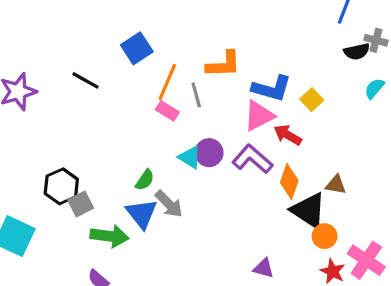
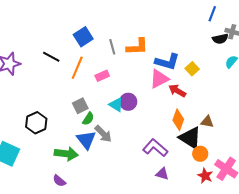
orange line: (167, 82) -> (77, 68), moved
gray line: (196, 95) -> (112, 47), moved
pink rectangle: (167, 111) -> (102, 76), turned -56
purple L-shape: (252, 159) -> (155, 148), moved
gray square: (81, 204) -> (80, 106), moved

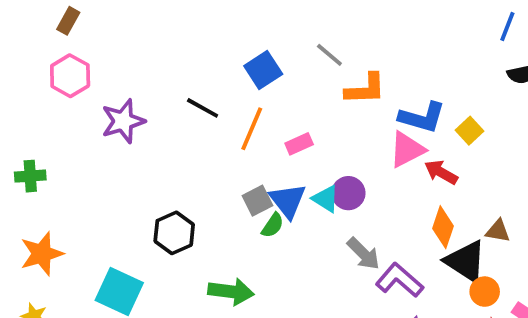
gray line: (112, 47) -> (329, 55), moved, turned -35
gray arrow: (103, 134) -> (363, 254), moved
blue triangle: (86, 140) -> (288, 201), moved

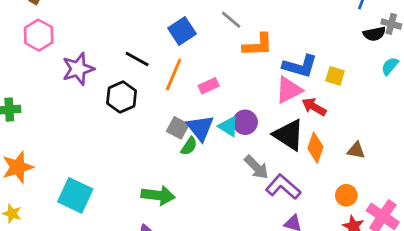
yellow square: (469, 131) -> (335, 76), turned -30
gray square: (257, 201) -> (178, 128), turned -35
black hexagon: (174, 233) -> (122, 97), moved
black triangle: (466, 261) -> (289, 135), moved

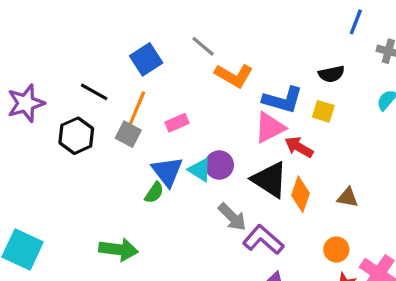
black semicircle: (374, 34) -> (331, 74), moved
orange L-shape: (258, 45) -> (234, 76), turned 32
gray square: (178, 128) -> (128, 134), moved

